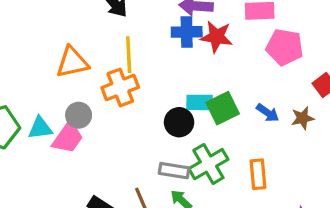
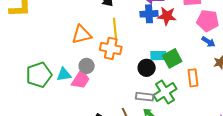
orange cross: (120, 87) -> (111, 48), turned 35
blue arrow: (268, 113) -> (208, 42), moved
orange rectangle: (258, 174) -> (193, 78), moved

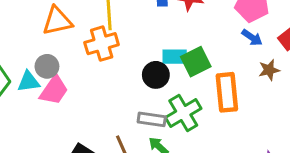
orange cross: (111, 48) -> (102, 44), turned -30
gray circle: (87, 66) -> (47, 66), moved
orange rectangle: (193, 78) -> (227, 92), size x1.4

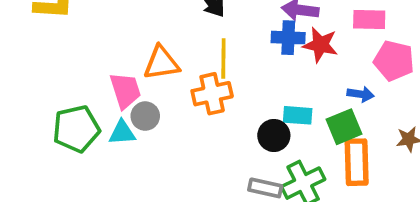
blue arrow: (252, 37) -> (361, 94), moved, turned -30
green square: (196, 62) -> (344, 127), moved
pink trapezoid: (54, 90) -> (125, 90), moved, turned -56

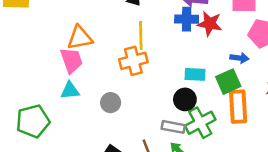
orange triangle: (161, 63) -> (80, 38), moved
gray circle: (145, 116) -> (111, 103), moved
green pentagon: (76, 129) -> (33, 121), moved
black circle: (274, 135) -> (185, 99), moved

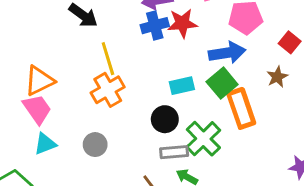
blue arrow: (239, 58) -> (227, 53), size x1.6
black circle: (185, 99) -> (165, 119), moved

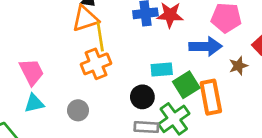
brown star: (277, 77) -> (238, 66), moved
orange triangle: (39, 81) -> (85, 19), moved
green square: (222, 83) -> (186, 85), moved

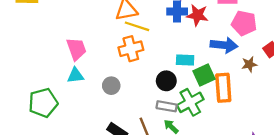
yellow line: (100, 36) -> (137, 26), turned -70

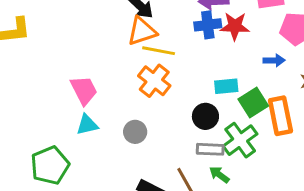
blue arrow: (224, 45) -> (274, 60), size x0.6
orange cross: (131, 49) -> (154, 81), turned -30

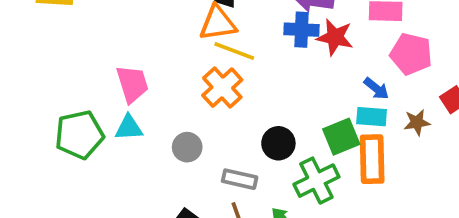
blue arrow: (274, 60) -> (376, 89), turned 30
cyan rectangle: (226, 86) -> (372, 117), moved
gray rectangle: (210, 149) -> (240, 179), moved
green pentagon: (50, 165) -> (79, 135), moved

